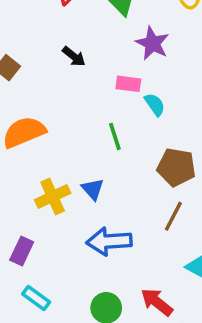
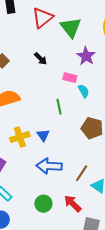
brown line: (173, 216) -> (82, 173), moved

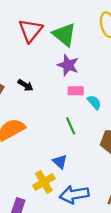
purple star: (86, 56) -> (68, 65), moved
black arrow: (41, 59) -> (25, 85), moved
yellow cross: (20, 137) -> (44, 182), moved

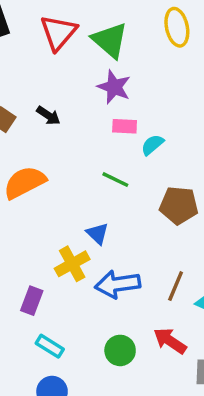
cyan semicircle: (94, 102) -> (152, 145), turned -91
green line: (71, 126) -> (115, 180), turned -42

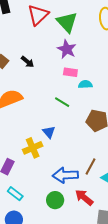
cyan semicircle: (152, 145) -> (85, 84), turned 32
blue arrow: (118, 284) -> (65, 175), moved

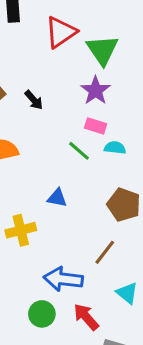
green line: (62, 102) -> (79, 151), moved
blue triangle: (49, 132) -> (57, 198), moved, turned -48
brown line: (90, 166) -> (105, 252), moved

